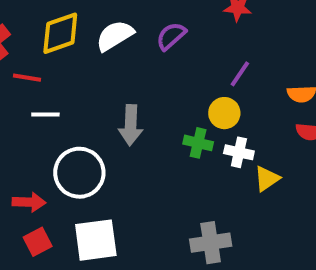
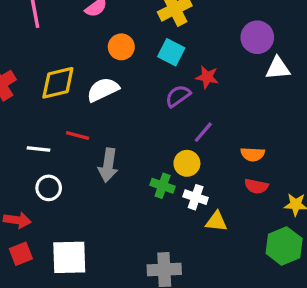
purple semicircle: (171, 36) -> (178, 96), moved
red line: (27, 78) -> (78, 136), moved
white circle: (79, 173) -> (49, 188), moved, size x0.6
yellow triangle: (267, 179) -> (216, 221), turned 35

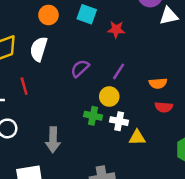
white semicircle: (103, 90) -> (39, 49), turned -40
purple semicircle: (178, 96) -> (80, 68), moved
red line: (78, 136) -> (24, 86), turned 66
gray arrow: (108, 165) -> (53, 140), moved

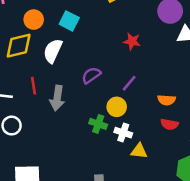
cyan square: (87, 14) -> (69, 21), moved
orange circle: (48, 15) -> (34, 20), moved
gray arrow: (53, 140) -> (57, 98), moved

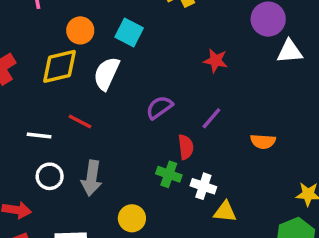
red line: (34, 86) -> (80, 122), turned -54
gray arrow: (57, 98) -> (92, 178), moved
yellow circle: (117, 107) -> (132, 218), moved
red semicircle: (169, 124) -> (186, 147), moved, turned -108

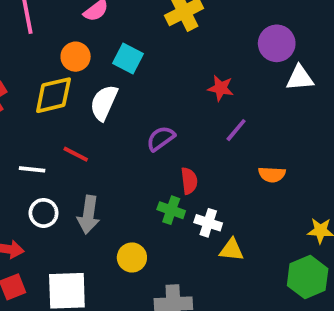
purple line: (211, 118) -> (236, 130), moved

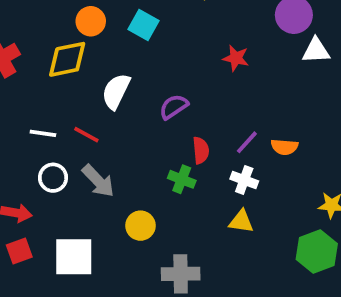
white semicircle: (104, 103) -> (116, 91), moved
purple line: (236, 130) -> (247, 142), moved
red line: (76, 154) -> (86, 135), moved
gray arrow: (88, 215) -> (98, 181), turned -54
white cross: (208, 223) -> (244, 180), moved

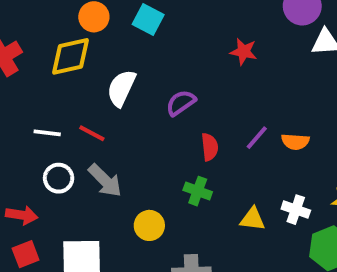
green cross: (182, 179) -> (198, 191), moved
white cross: (244, 180) -> (296, 210), moved

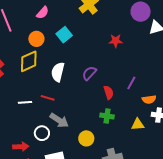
cyan square: (148, 20) -> (64, 35), turned 35
orange semicircle: (295, 142) -> (149, 99), moved
white circle: (59, 178) -> (42, 133), moved

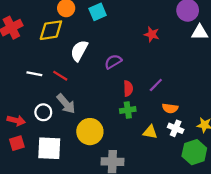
green cross: (107, 116) -> (128, 110), moved, turned -32
yellow circle: (86, 138) -> (90, 132), size x1.5

